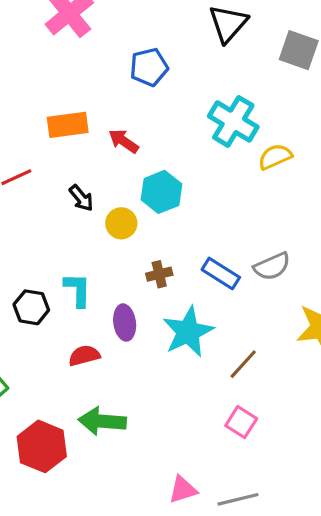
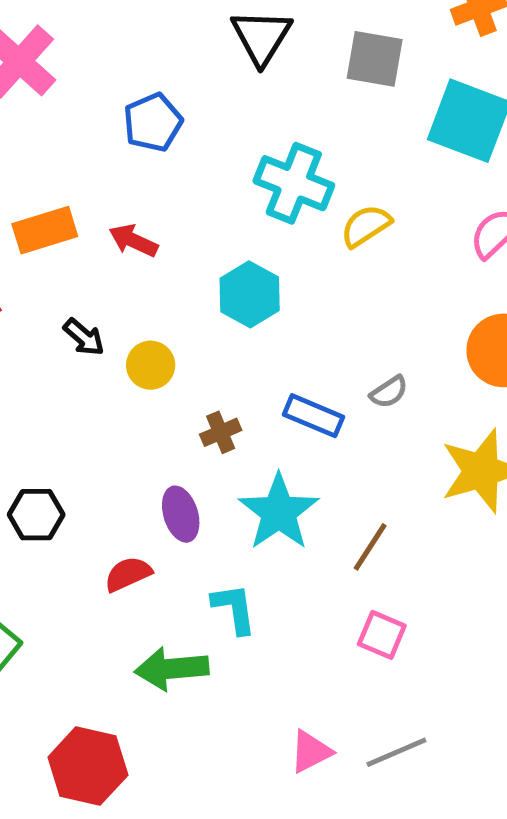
cyan hexagon: (161, 192) -> (250, 294), moved
gray semicircle: (272, 266) -> (389, 392), size x0.7
cyan L-shape: (78, 290) -> (234, 609), moved
red hexagon: (42, 446) -> (88, 766), moved

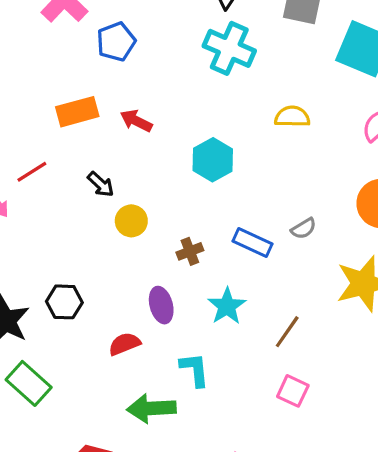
blue pentagon: (153, 122) -> (116, 42), moved
cyan cross: (294, 183) -> (229, 48), moved
yellow semicircle: (366, 226) -> (292, 117), turned 32
yellow circle: (151, 365) -> (131, 221), moved
cyan star: (279, 512) -> (227, 306), size x0.7

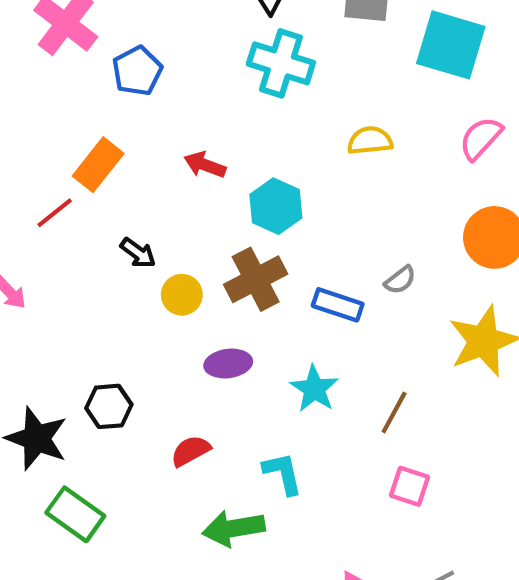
orange rectangle: (77, 112) -> (98, 165), turned -30
red arrow: (136, 121) -> (205, 165), moved
red line: (32, 172) -> (55, 213), moved
brown cross: (190, 251) -> (256, 279), moved, size x1.8
purple ellipse: (161, 305) -> (228, 364), moved, turned -76

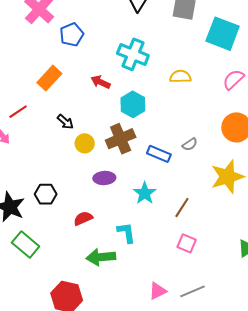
cyan cross: (281, 63) -> (133, 54), moved
red line: (55, 213) -> (18, 112), moved

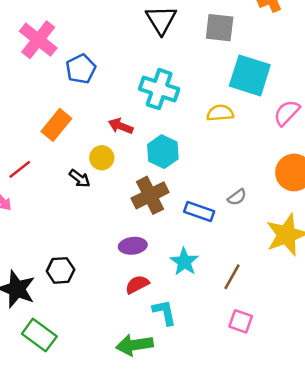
cyan square: (223, 34) -> (250, 75), moved
yellow circle: (85, 143) -> (102, 158), moved
red semicircle: (83, 218) -> (137, 284), moved

